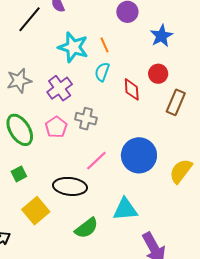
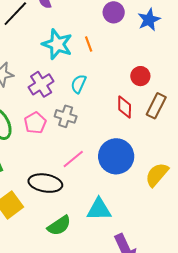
blue star: (161, 36) -> (149, 20), moved
cyan semicircle: (102, 72) -> (79, 84), moved
red diamond: (132, 89) -> (125, 107), moved

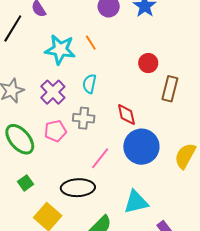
red diamond: (125, 107) -> (126, 114), moved
pink pentagon: (35, 123) -> (55, 131), turned 30

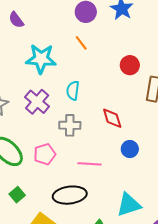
orange line: (91, 43) -> (81, 43), moved
pink pentagon: (55, 131) -> (45, 154), moved
blue circle: (141, 147) -> (130, 149), size x0.5
pink line: (100, 158) -> (90, 164), turned 60

